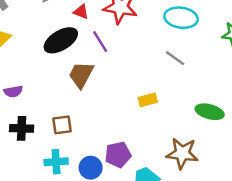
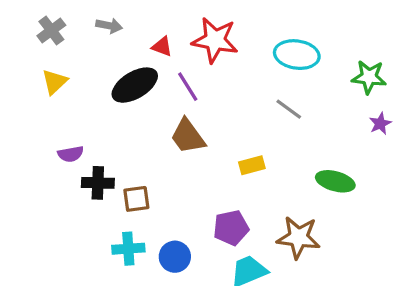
brown trapezoid: (81, 75) -> (188, 136), moved, turned -64
black cross: (22, 128) -> (98, 183), moved
purple pentagon: (118, 155) -> (231, 228), moved

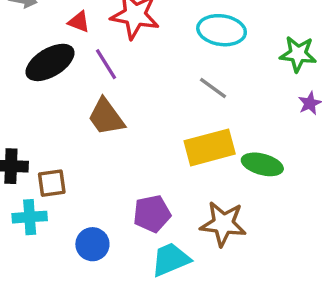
yellow rectangle: (252, 165) -> (210, 147), moved, size x1.8
cyan cross: (128, 249) -> (30, 217), moved

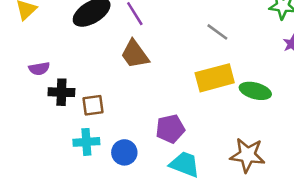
cyan cross: (30, 217) -> (86, 142), moved
brown star: (223, 224) -> (247, 155), moved
cyan trapezoid: (171, 259) -> (185, 164), turned 44

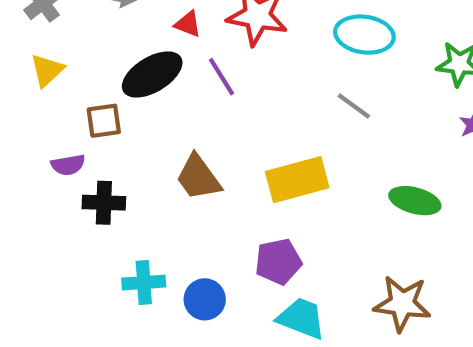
brown trapezoid: (135, 54) -> (198, 177), moved
yellow rectangle: (215, 78) -> (297, 180), moved
brown square: (93, 105) -> (104, 121), moved

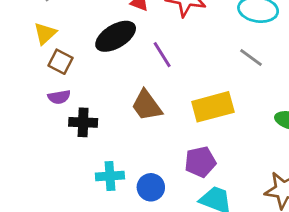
purple line: (222, 77) -> (162, 55), moved
brown square: (104, 121) -> (61, 62), moved, turned 35

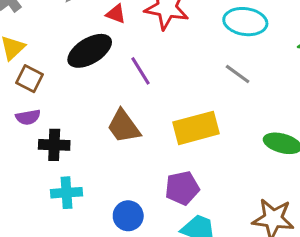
cyan cross: (110, 176) -> (67, 193), moved

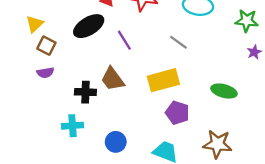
gray line: (238, 74) -> (178, 42), moved
black cross: (54, 145) -> (85, 92), moved
purple pentagon: (182, 188) -> (177, 113), moved, turned 30

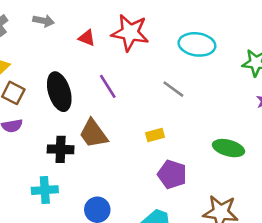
black ellipse: (89, 26) -> (59, 92), moved, turned -76
yellow rectangle: (163, 80) -> (155, 135), size x0.5

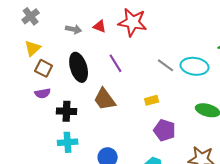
gray arrow: (44, 21) -> (74, 29), moved
cyan ellipse: (197, 44) -> (195, 66), moved
black cross: (61, 149) -> (67, 111), moved

